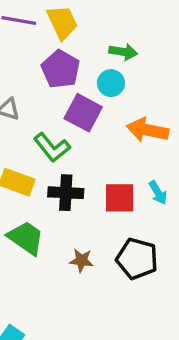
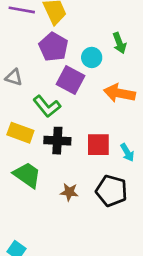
green arrow: (123, 52) -> (119, 43), moved, turned 60
cyan arrow: (158, 193) -> (127, 152), moved

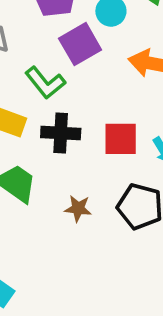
purple square: (71, 80) -> (80, 44), turned 32

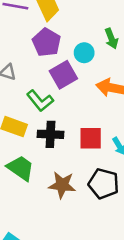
brown star: (78, 208) -> (62, 185), size x1.5

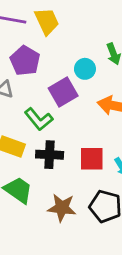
purple pentagon: (47, 42) -> (25, 61), moved

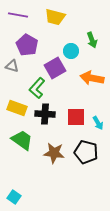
yellow trapezoid: (47, 21) -> (55, 17), moved, turned 130
green L-shape: (39, 119) -> (37, 88), turned 80

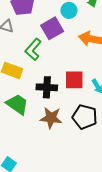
black cross: (45, 114) -> (47, 87), moved

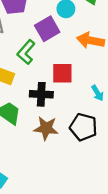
red square: (74, 80) -> (62, 73), moved

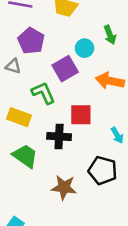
green L-shape: (26, 52) -> (43, 93), turned 115
brown star: (46, 128) -> (64, 187), moved

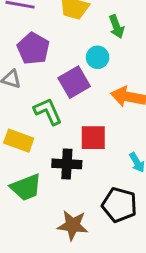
green arrow: (110, 35) -> (117, 27), moved
green trapezoid: (25, 156) -> (26, 187), turned 124

